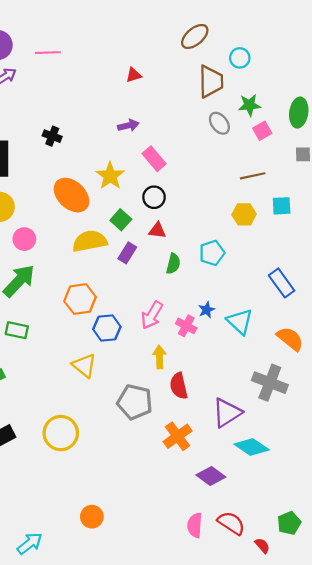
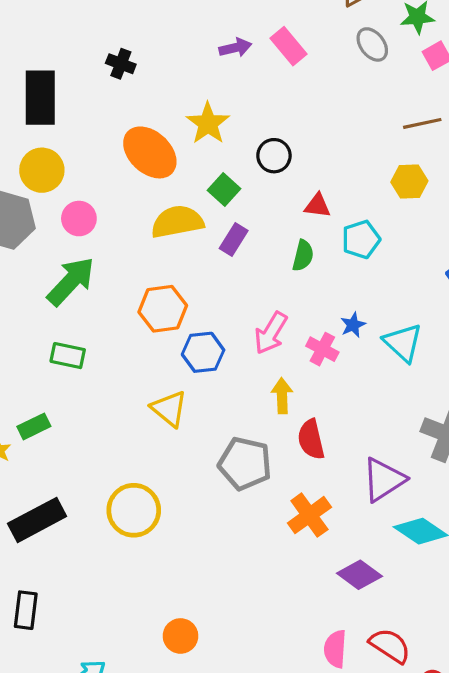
pink rectangle: (154, 159) -> (288, 46), moved
red triangle: (157, 230) -> (317, 206), moved

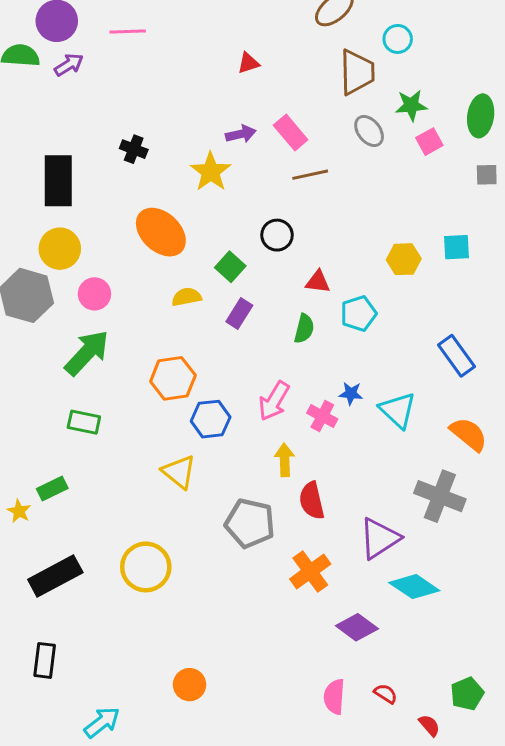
yellow star: (208, 123) -> (211, 172), moved
brown line: (422, 123) -> (310, 175), moved
yellow semicircle: (177, 222) -> (187, 297), size x0.6
blue star: (353, 325) -> (351, 393), turned 30
red semicircle: (390, 646) -> (386, 694), size x0.6

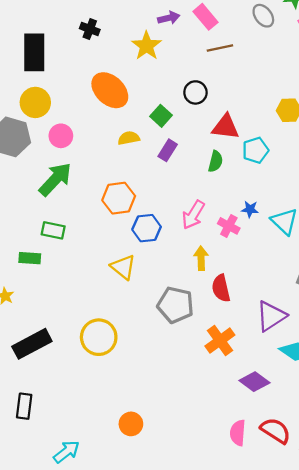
red triangle: (318, 282) -> (225, 127), size x1.5
green rectangle: (52, 489) -> (30, 258), moved, turned 30
red semicircle: (386, 694) -> (276, 431), size x1.8

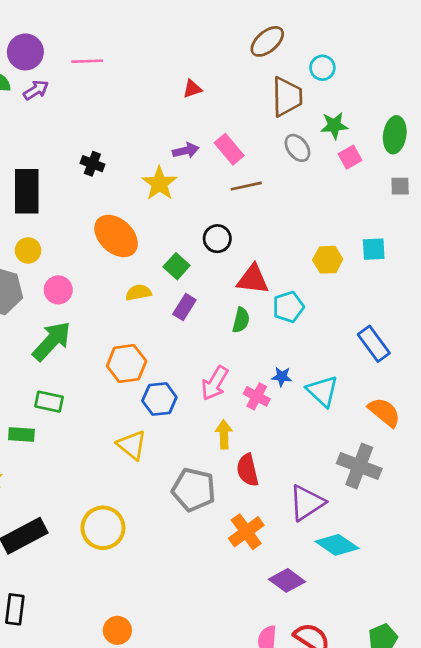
yellow circle: (35, 102) -> (28, 250), size x0.7
orange circle: (131, 424) -> (117, 630), moved

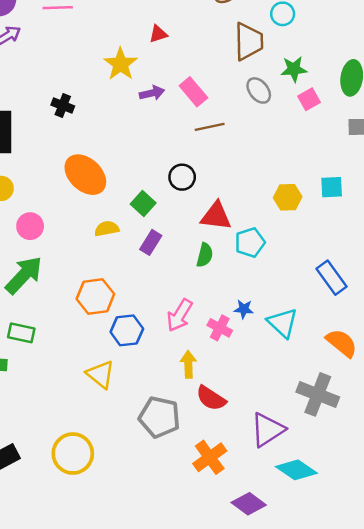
yellow star: (159, 183) -> (121, 64), moved
red semicircle: (248, 470) -> (211, 398), turned -44

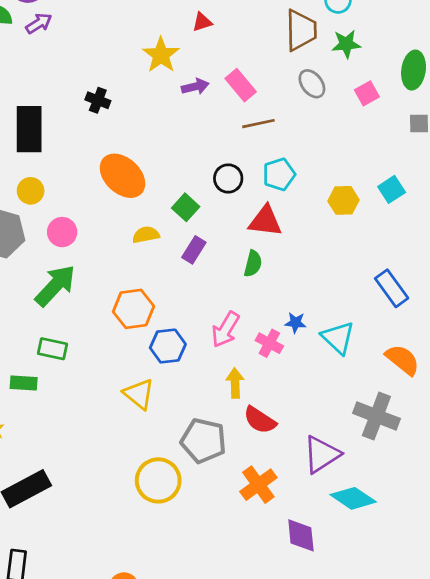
green star: (294, 69) -> (346, 44), moved
cyan square: (332, 187) -> (392, 189), turned -30
cyan pentagon: (250, 242) -> (279, 174), moved
yellow circle: (73, 454) -> (158, 480), moved
purple diamond: (249, 504) -> (301, 535), turned 48

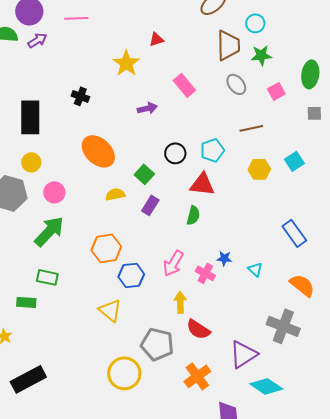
purple arrow: (195, 87) -> (147, 108), moved
brown line: (258, 124) -> (251, 128), moved
cyan triangle: (338, 338) -> (255, 269), size x0.6

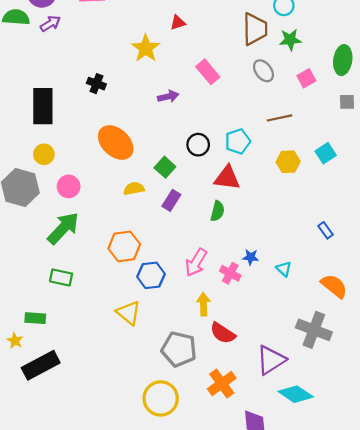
blue rectangle: (294, 233) -> (326, 230), size x0.6
green rectangle: (26, 302) -> (35, 318), moved
yellow circle: (124, 373) -> (161, 398), moved
black rectangle: (28, 379) -> (41, 365), moved

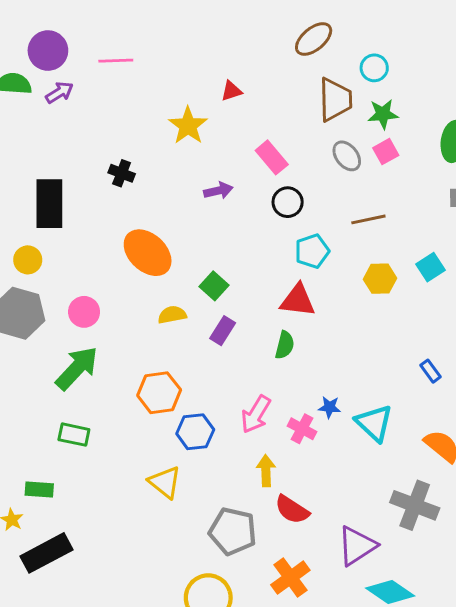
pink square: (306, 78) -> (386, 152), moved
black circle: (198, 145) -> (288, 202), moved
yellow circle: (44, 154) -> (28, 260), moved
cyan triangle: (284, 269) -> (374, 423), size x1.8

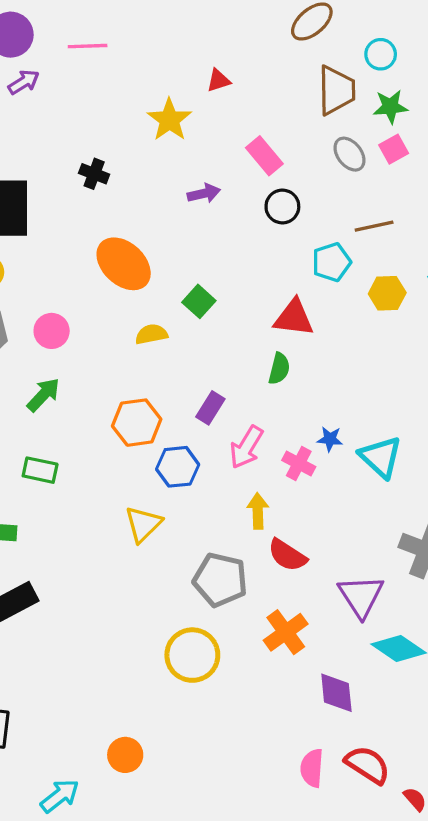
cyan pentagon: (312, 251) -> (331, 262), moved
purple rectangle: (223, 331) -> (210, 408), moved
green arrow: (77, 368) -> (43, 395), size x0.7
yellow triangle: (165, 482) -> (143, 524), turned 36
purple triangle: (357, 546) -> (361, 596), turned -30

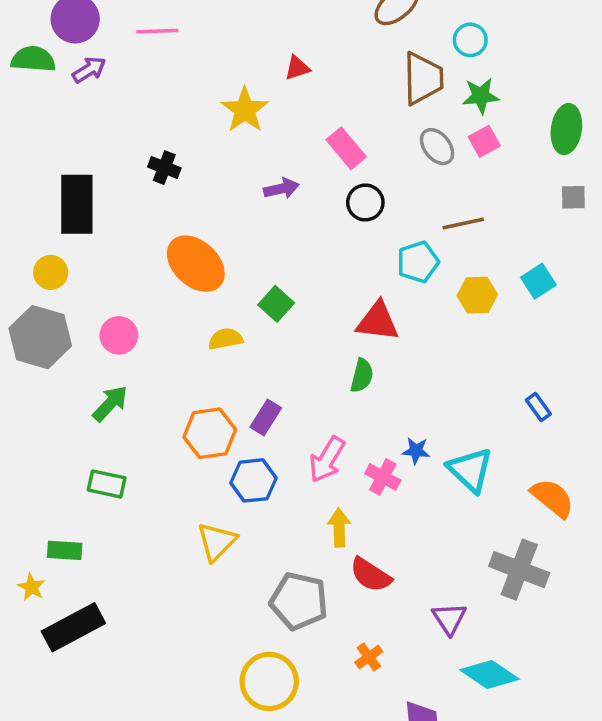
purple rectangle: (210, 408) -> (266, 418), moved
purple triangle: (361, 596) -> (449, 619), size x0.7
orange cross: (286, 632) -> (369, 657), size x0.6

